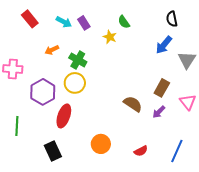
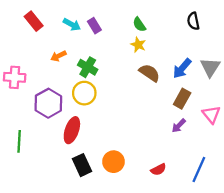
yellow star: (110, 37) -> (138, 45), moved
blue arrow: (164, 45) -> (182, 68), moved
brown semicircle: (133, 104) -> (149, 73), moved
black rectangle: (53, 151) -> (82, 165), moved

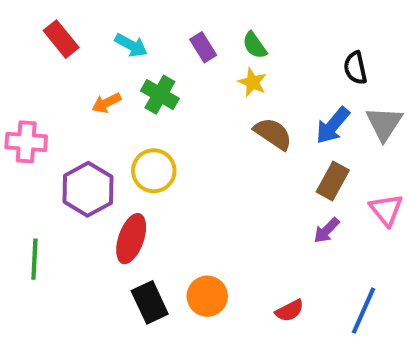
black semicircle: (193, 21) -> (355, 68), moved
purple rectangle: (94, 26) -> (203, 47), moved
green cross: (88, 67) -> (160, 95), moved

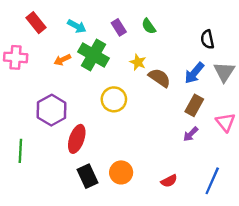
yellow star: (252, 82) -> (138, 62), moved
green cross: (160, 95) -> (94, 55), size x1.4
pink cross: (26, 142) -> (16, 57), moved
yellow circle: (154, 171) -> (114, 99), moved

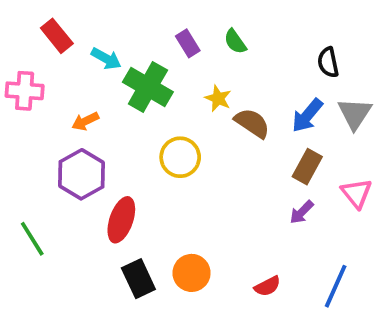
cyan arrow: (77, 26) -> (106, 59), moved
orange arrow: (62, 60) -> (85, 121), moved
green line: (20, 151) -> (32, 239), turned -35

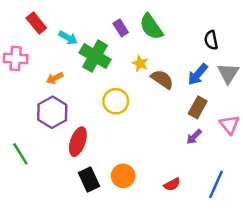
green semicircle: (235, 41) -> (151, 27), size x1.6

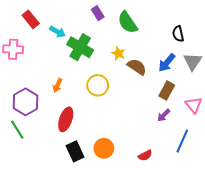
purple rectangle: (121, 28) -> (98, 13), moved
orange arrow: (55, 78) -> (57, 85), moved, turned -40
purple hexagon: (52, 112) -> (26, 102), moved
blue line: (216, 184) -> (182, 141), moved

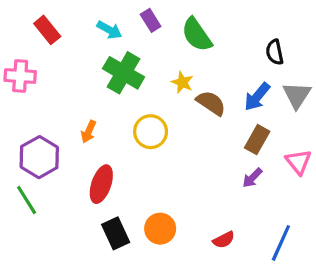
cyan arrow: (57, 32) -> (109, 30), moved
blue line: (182, 141) -> (281, 243), moved

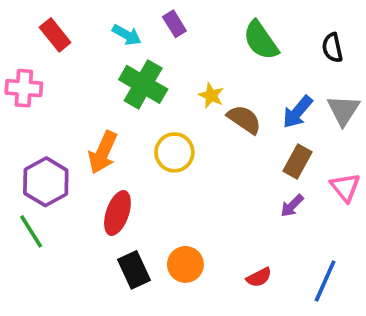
green semicircle: (197, 35) -> (261, 40), moved
black semicircle: (275, 52) -> (332, 48), moved
orange arrow: (89, 132) -> (103, 152), size x1.6

